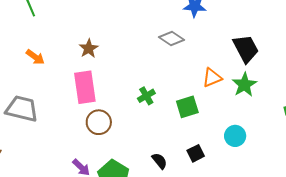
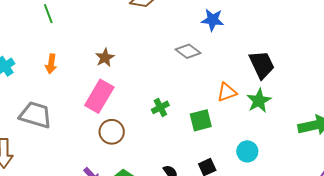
orange arrow: (35, 57) -> (51, 64), turned 60
pink rectangle: (85, 87) -> (99, 96), turned 36

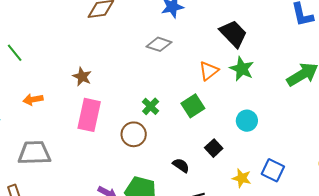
orange arrow: (51, 64) -> (33, 99), turned 90
brown circle: (112, 132) -> (134, 134), moved

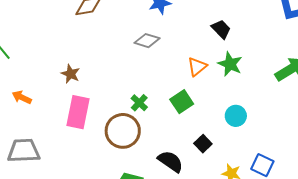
black trapezoid: (233, 34) -> (221, 29), size x0.7
orange arrow: (33, 99) -> (22, 97), turned 36
brown circle: (134, 134) -> (123, 131), size x1.4
black semicircle: (181, 165) -> (170, 161), size x1.5

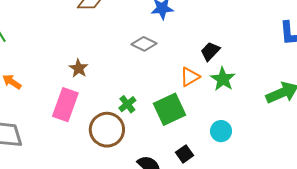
black trapezoid: (221, 29) -> (210, 51), moved, turned -100
brown star: (70, 74) -> (79, 68), moved
green square: (182, 102) -> (169, 109), size x1.4

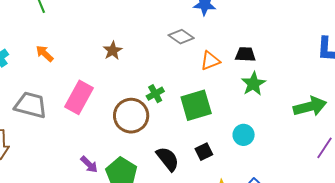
black trapezoid: (210, 51) -> (245, 54), turned 40
orange triangle: (190, 77) -> (210, 61), moved
pink rectangle: (65, 105) -> (79, 97), moved

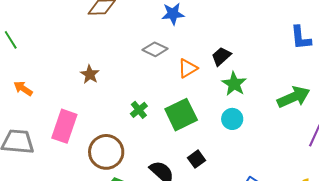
black trapezoid: (245, 54) -> (221, 56), turned -35
brown circle: (131, 116) -> (106, 152), moved
cyan circle: (244, 135) -> (232, 119), moved

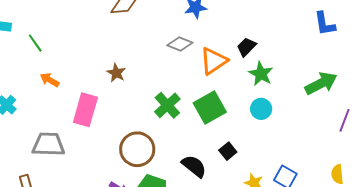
orange triangle: (188, 68) -> (214, 61), size x1.4
orange arrow: (23, 89) -> (50, 80), moved
green cross: (139, 110) -> (167, 105), size x1.5
pink rectangle: (64, 126) -> (85, 110), moved

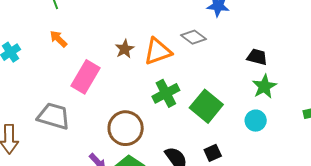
black trapezoid: (246, 47) -> (257, 57), turned 45
orange triangle: (214, 61) -> (158, 51), moved
green square: (210, 108) -> (206, 106), turned -36
gray trapezoid: (48, 144) -> (54, 116), moved

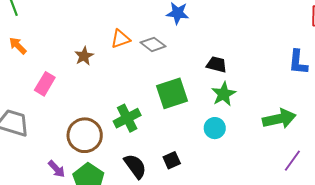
orange triangle: (158, 51) -> (120, 39), moved, size x0.7
pink rectangle: (85, 77) -> (45, 84), size x0.7
green cross: (166, 93) -> (127, 118), moved
green square: (206, 106) -> (172, 93), moved, turned 32

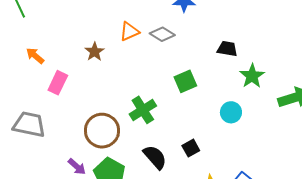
orange arrow: (18, 46) -> (35, 56), moved
green square: (172, 93) -> (185, 81), size x0.7
green star: (224, 94) -> (252, 76), moved

